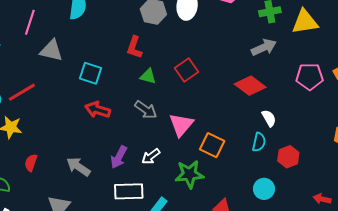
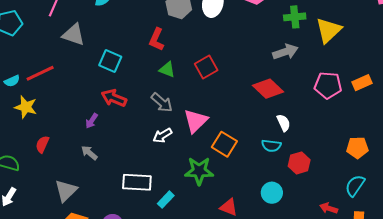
yellow triangle: (305, 22) -> (329, 30), turned -40
cyan semicircle: (259, 142) -> (271, 146), turned 78
white arrow: (151, 156) -> (162, 136), moved
purple arrow: (119, 157) -> (92, 121), moved, size x0.7
gray arrow: (78, 167) -> (89, 153), size x0.7

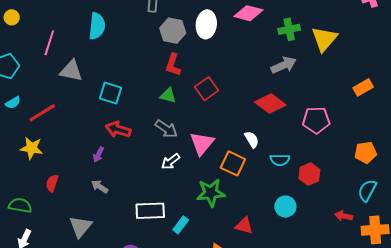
red L-shape: (156, 39) -> (173, 65), moved
cyan semicircle: (12, 81) -> (13, 103), moved
pink pentagon: (328, 85) -> (316, 120), moved
white semicircle: (284, 123) -> (252, 140), moved

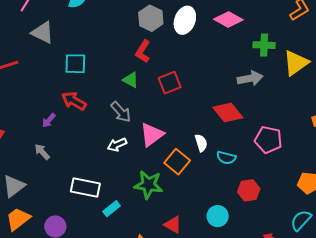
cyan square: (111, 93) -> (75, 64), turned -30
cyan semicircle: (280, 160) -> (226, 158), moved

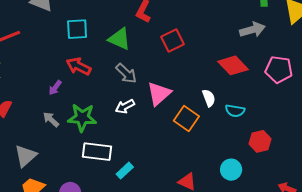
green triangle: (131, 80) -> (119, 39), moved, size x1.4
pink pentagon: (268, 140) -> (279, 70), moved
green star: (148, 185) -> (82, 118), moved

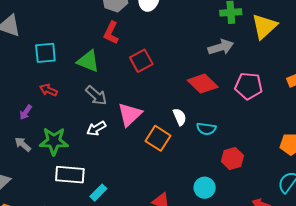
red arrow: (79, 66) -> (48, 90), size x0.7

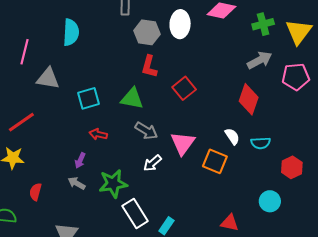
red diamond: (203, 84) -> (249, 99), turned 76
pink pentagon: (249, 86) -> (296, 77), moved
gray arrow: (23, 144) -> (77, 183), moved
white rectangle: (70, 175) -> (135, 214), turned 64

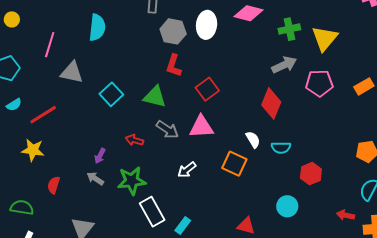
cyan square: (89, 98) -> (111, 94), turned -30
red arrow: (98, 134) -> (134, 140), moved
pink triangle: (183, 143) -> (201, 127), moved, turned 48
white arrow: (152, 163) -> (187, 170), moved

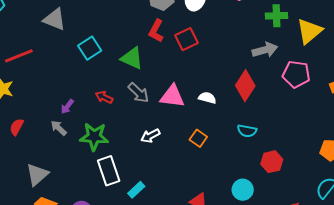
red square: (207, 89) -> (187, 39), moved
white semicircle: (253, 140) -> (207, 98), moved, turned -54
orange square: (234, 164) -> (198, 138), size x0.7

